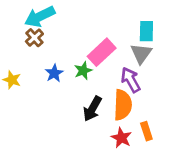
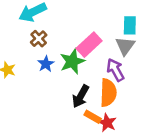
brown cross: (34, 38) -> (39, 39), moved
green star: (83, 71) -> (72, 61), size x1.5
orange rectangle: (146, 131) -> (93, 117), moved, turned -42

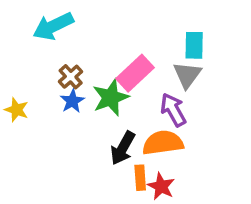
brown cross: (39, 39) -> (71, 77), moved
orange semicircle: (108, 93) -> (163, 143), turned -100
orange rectangle: (93, 117) -> (140, 178), turned 56

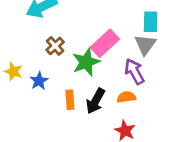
blue star: (72, 101) -> (39, 81), moved
orange semicircle: (163, 143) -> (126, 97), size x0.6
orange rectangle: (140, 178) -> (70, 100), moved

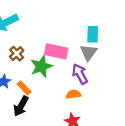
pink rectangle: (105, 43) -> (56, 51), turned 55
orange rectangle: (70, 100) -> (24, 88), moved, turned -40
black arrow: (95, 101) -> (21, 106), moved

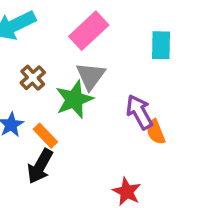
pink rectangle: (56, 51) -> (89, 31), moved, turned -55
gray triangle: (88, 53) -> (91, 76), moved
orange semicircle: (73, 94) -> (156, 132), moved, turned -104

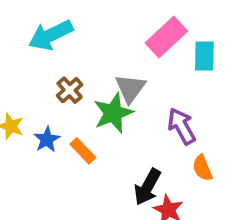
pink rectangle: (89, 31) -> (166, 37), moved
orange semicircle: (156, 132) -> (202, 168), moved
black arrow: (40, 166) -> (147, 187), moved

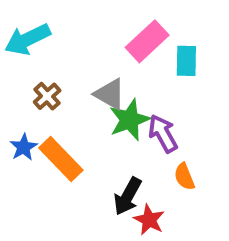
gray triangle: (130, 88) -> (110, 94), turned -36
green star: (113, 113) -> (129, 120), moved
orange rectangle: (83, 151) -> (61, 159), size x1.6

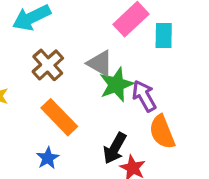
brown cross: (47, 96) -> (48, 65), size x1.4
blue star: (24, 147) -> (48, 158), moved
orange semicircle: (184, 177) -> (162, 132), size x1.5

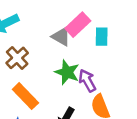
gray triangle: (100, 63) -> (61, 37), moved
green star: (116, 85) -> (67, 72), turned -30

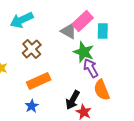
green star: (67, 72) -> (84, 52), moved
orange rectangle: (25, 96) -> (39, 81), turned -70

